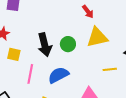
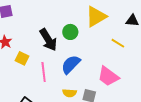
yellow square: (14, 54) -> (22, 58), turned 32
yellow line: (110, 69) -> (118, 43), turned 56

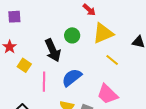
green circle: (70, 32) -> (72, 35), moved
yellow line: (118, 43) -> (112, 60), moved

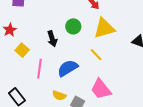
black arrow: (53, 50) -> (52, 39), size x0.7
yellow line: (112, 60) -> (96, 55), moved

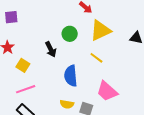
blue semicircle: (68, 68) -> (71, 76), turned -55
pink line: (39, 69) -> (26, 89), moved, turned 72

